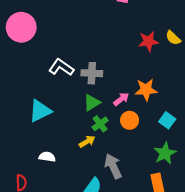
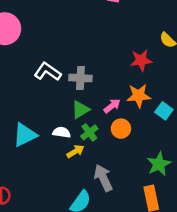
red star: (148, 41) -> (141, 60), moved
cyan triangle: (40, 111) -> (25, 135), moved
cyan square: (167, 120) -> (164, 111), moved
white semicircle: (47, 157) -> (62, 132), moved

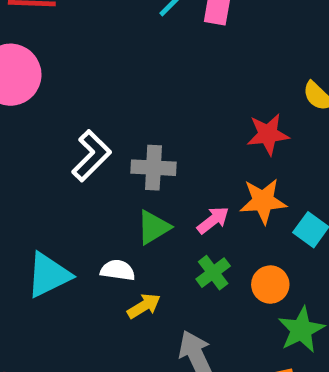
white L-shape: (48, 72) -> (91, 156), turned 100
orange circle: (121, 129) -> (270, 285), moved
green cross: (89, 132) -> (213, 273), moved

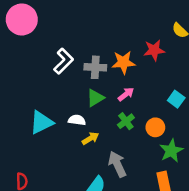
orange star: (263, 201) -> (123, 62), moved

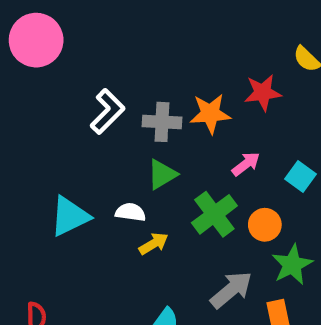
pink arrow: (126, 94) -> (246, 164), moved
green cross: (126, 121) -> (214, 214), size x1.5
gray arrow: (117, 164) -> (231, 290), moved, turned 75

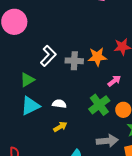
green triangle: (162, 174) -> (27, 80), moved
yellow arrow: (154, 244) -> (60, 127), moved
gray arrow: (231, 290) -> (107, 141), turned 35

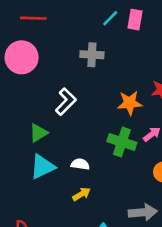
gray cross: (74, 61) -> (92, 55), moved
green cross: (99, 105) -> (122, 142), moved, turned -35

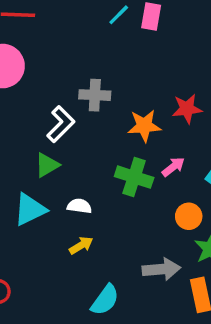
gray cross: (92, 55) -> (95, 95), moved
green triangle: (39, 133) -> (47, 165), moved

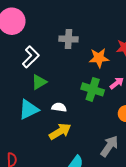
white L-shape: (61, 124) -> (31, 57), moved
yellow arrow: (81, 245) -> (60, 131), size x1.5
gray arrow: (161, 269) -> (109, 146), turned -50

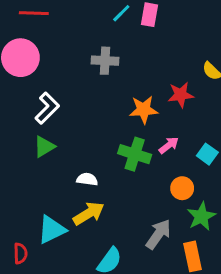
gray cross: (68, 39) -> (105, 61), moved
green triangle: (39, 82) -> (44, 147), moved
cyan triangle: (29, 109) -> (52, 230), moved

